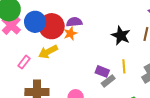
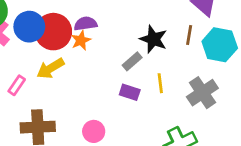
gray rectangle: (108, 81) -> (132, 61), moved

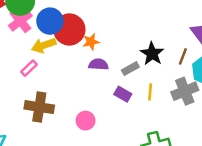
purple semicircle: (86, 24) -> (98, 64), moved
yellow arrow: (50, 68) -> (44, 45), moved
gray cross: (202, 93) -> (185, 91), moved

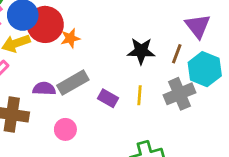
black star: (152, 54) -> (141, 51), turned -30
purple semicircle: (98, 64) -> (44, 89), moved
gray rectangle: (130, 69) -> (73, 83), moved, size x1.5

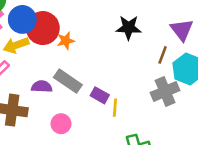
black star: (141, 51) -> (129, 28), moved
gray rectangle: (73, 83) -> (68, 81), turned 64
yellow line: (139, 95) -> (115, 108), moved

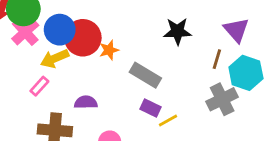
gray rectangle: (68, 81) -> (145, 75), moved
yellow line: (115, 108) -> (168, 121), turned 60

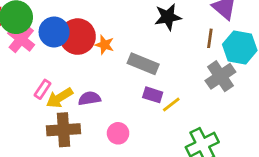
orange star: (109, 50) -> (104, 45), turned -30
yellow arrow: (55, 59) -> (60, 98), moved

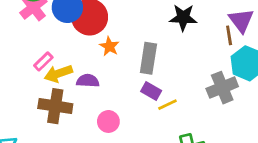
brown line: (210, 38) -> (229, 35), moved, turned -30
orange star: (104, 45) -> (109, 46), moved
gray rectangle: (143, 64) -> (148, 58), turned 64

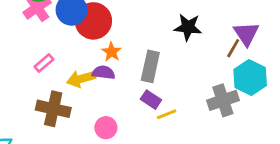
brown line: (229, 35) -> (233, 48), turned 36
yellow arrow: (58, 74) -> (81, 79), moved
purple semicircle: (88, 81) -> (103, 73), moved

